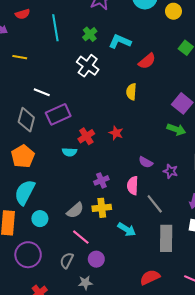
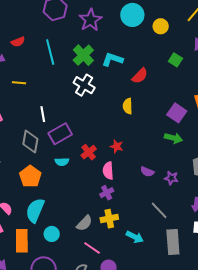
green cross: (90, 34) -> (83, 55), size x1.5
white line: (42, 92) -> (43, 114), turned 63
cyan semicircle: (69, 152) -> (62, 162), moved
pink semicircle: (133, 186) -> (108, 171), moved

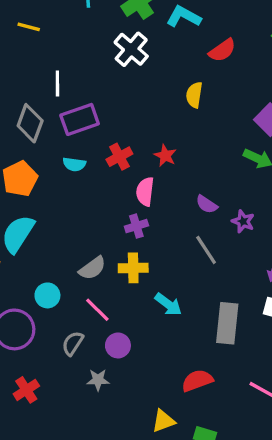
gray line: (159, 210) -> (206, 250), moved
cyan circle: (52, 234) -> (47, 295), moved

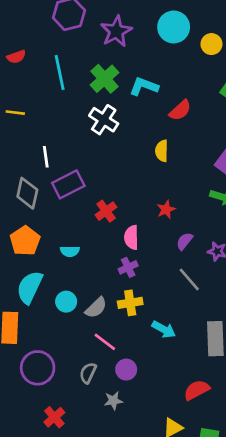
red star: (165, 156) -> (166, 209), moved, turned 30
cyan semicircle: (74, 164) -> (70, 251), moved
purple semicircle: (207, 204) -> (185, 241), turned 102
cyan circle: (47, 295) -> (66, 302), moved

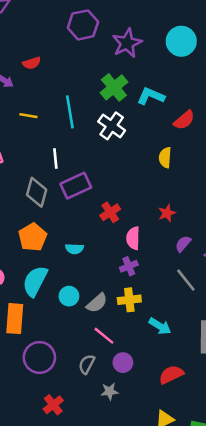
cyan line: (60, 73) -> (70, 112), moved
red semicircle: (197, 390) -> (171, 375), moved

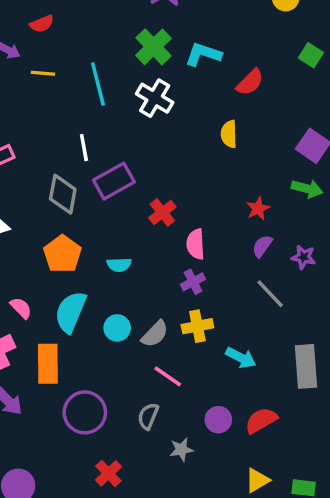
yellow line: (28, 116) -> (43, 73), moved
red star: (167, 213) -> (258, 209), moved
purple circle: (123, 363) -> (218, 420), moved

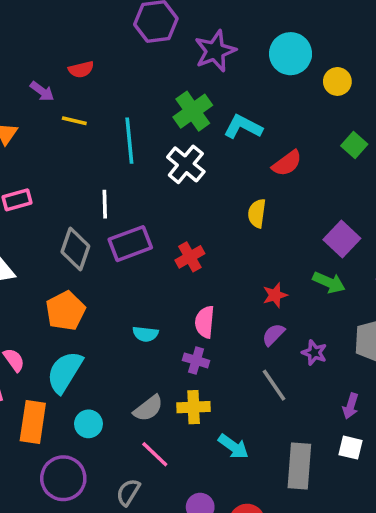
red cross: (162, 212) -> (190, 257), moved
cyan semicircle: (119, 265) -> (145, 334), moved
purple cross: (193, 282) -> (196, 360), turned 35
cyan circle: (117, 328) -> (88, 424), moved

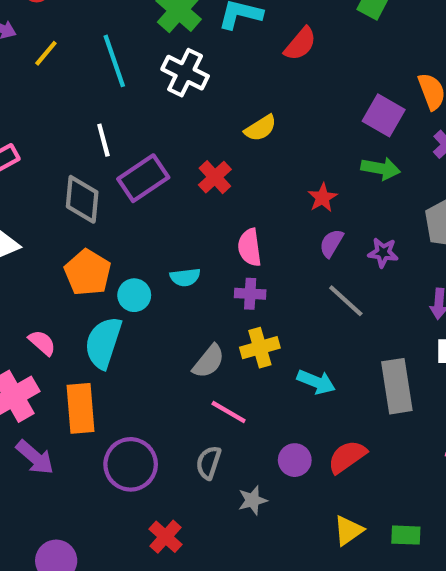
yellow line: (74, 121) -> (46, 53), turned -50
yellow semicircle: (257, 213) -> (260, 128), moved, turned -116
cyan circle: (88, 424) -> (134, 295), moved

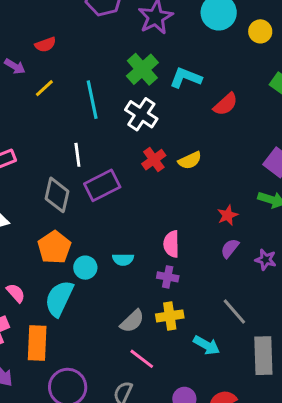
red cross: (215, 177) -> (154, 160), moved
gray line: (346, 301) -> (234, 311), moved

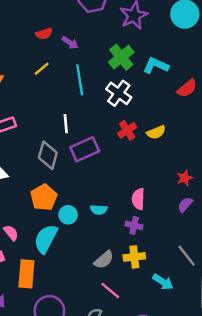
purple arrow: (15, 66) -> (70, 43), moved

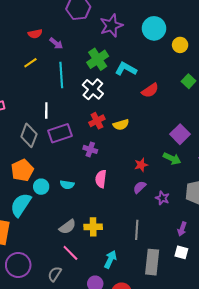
purple cross: (134, 225) -> (90, 149), moved
gray line: (187, 256) -> (137, 230), turned 36
cyan arrow: (163, 282) -> (110, 259), moved, turned -102

